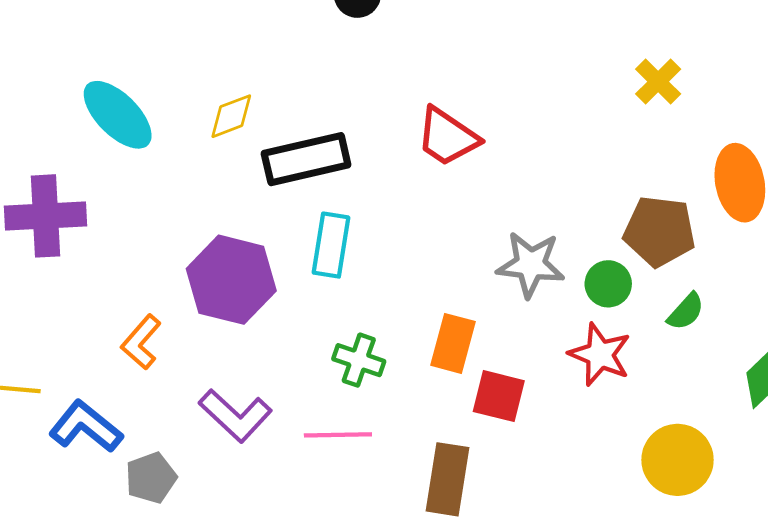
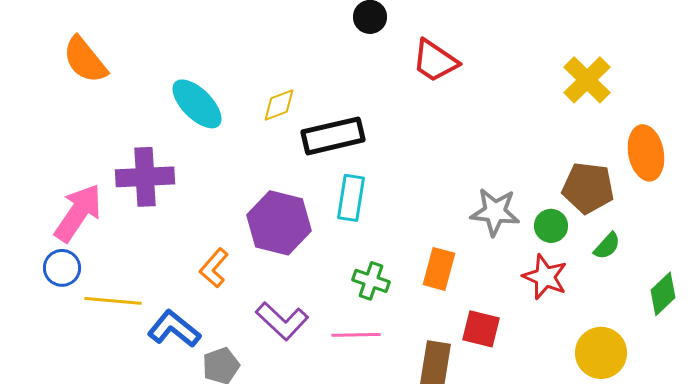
yellow cross: (658, 82) -> (587, 80), size x1.4
red trapezoid: (447, 137) -> (435, 61), moved
red square: (499, 396) -> (481, 329), moved

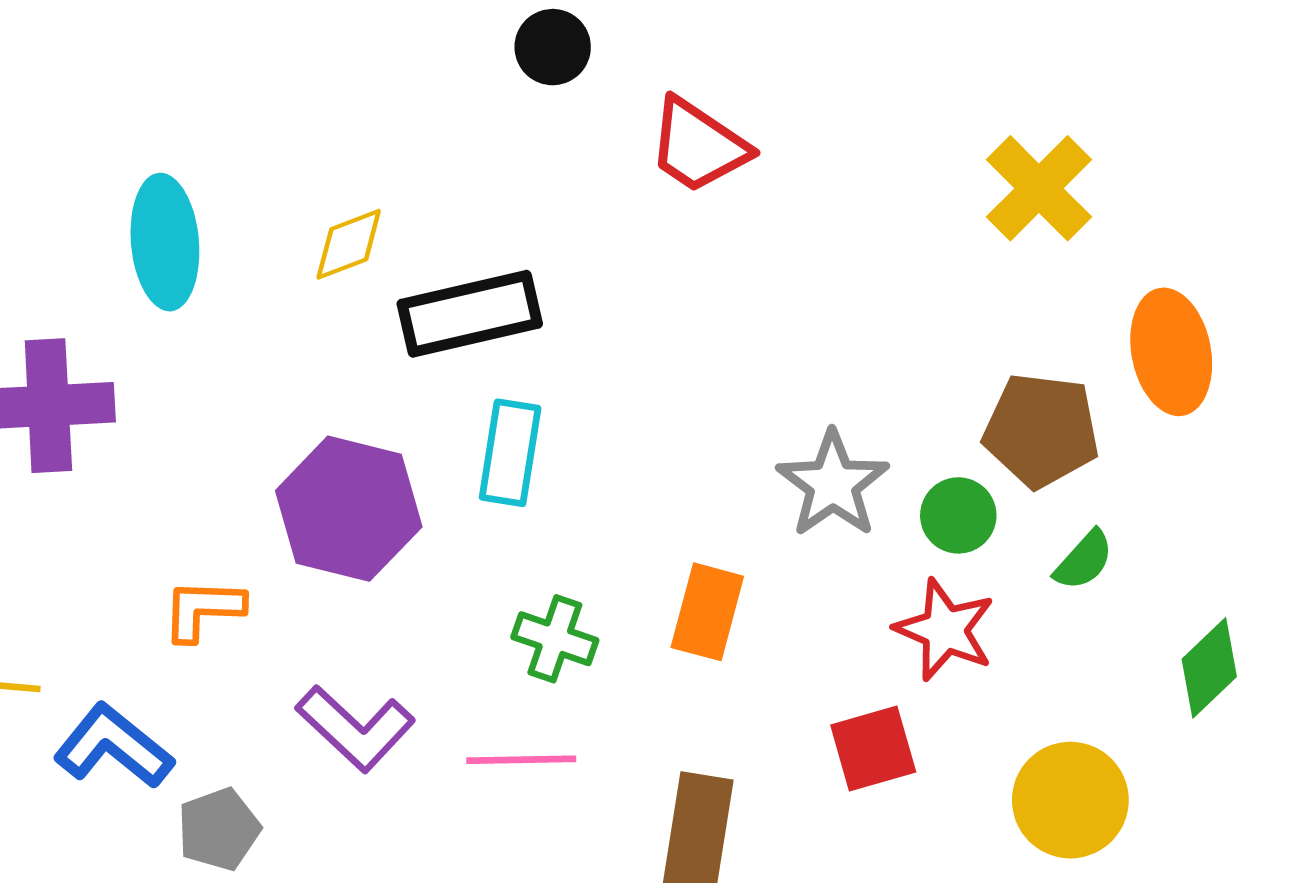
cyan ellipse: (197, 104) -> (165, 242), turned 40
gray star: (495, 212) -> (833, 484), turned 30
orange L-shape: (214, 268) -> (203, 610), turned 51
red square: (481, 329) -> (873, 749), moved, turned -30

